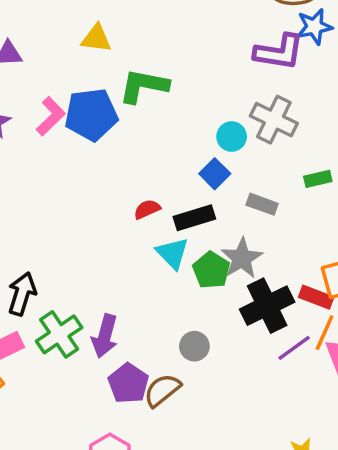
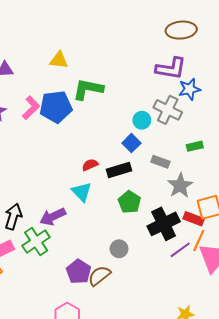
blue star: (314, 27) -> (189, 89), moved
cyan triangle: (172, 253) -> (82, 192), moved
gray star: (242, 258) -> (180, 186), moved
purple arrow: (105, 336) -> (53, 217), moved, turned 50

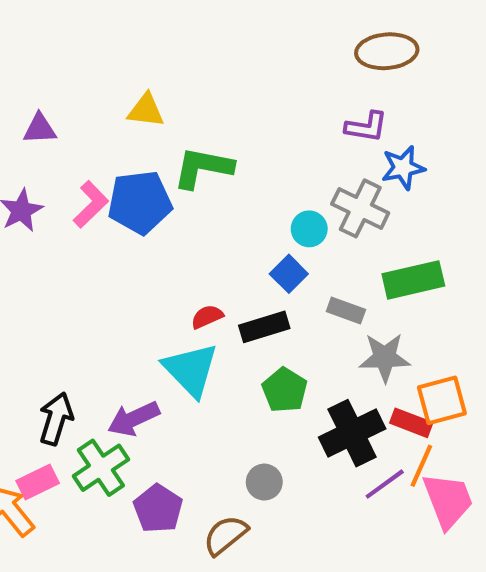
purple L-shape: (171, 68) -> (366, 127), size x0.7
green rectangle: (195, 146) -> (413, 280), size x1.8
gray star: (180, 186) -> (385, 358), turned 30
cyan triangle: (82, 192) -> (191, 370), size x1.4
purple pentagon: (79, 272) -> (158, 509), moved

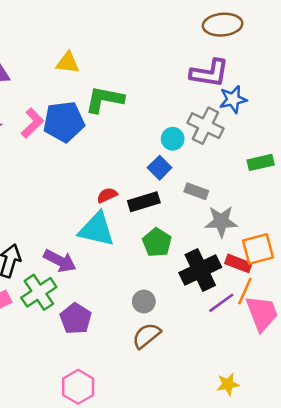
purple L-shape: (366, 127) -> (209, 73), size x1.4
green rectangle: (413, 280) -> (261, 162), moved, size x0.7
cyan triangle: (191, 370) -> (97, 229), turned -33
purple arrow: (134, 419) -> (60, 261), turned -128
brown semicircle: (225, 535) -> (146, 336), moved

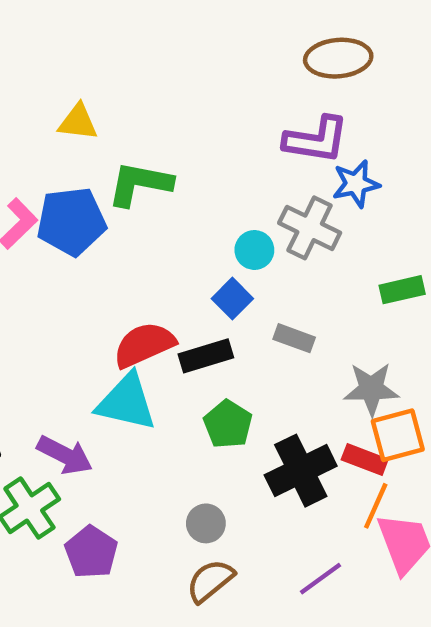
red semicircle: (107, 195) -> (144, 345), size x1.8
gray star: (221, 221) -> (371, 389), moved
purple line: (221, 303) -> (321, 579), moved

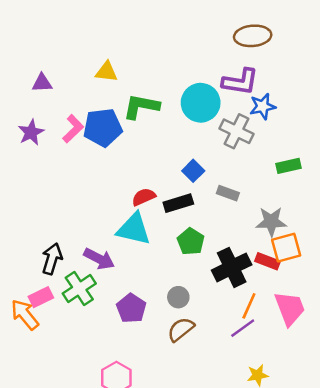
cyan circle: (254, 250) -> (201, 103), moved, size x1.8
red semicircle: (144, 345) -> (144, 197), size x0.7
orange line: (376, 506) -> (249, 306), moved
purple pentagon: (91, 552) -> (131, 308), moved

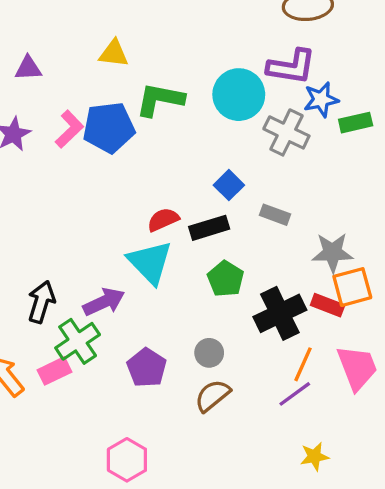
green rectangle: (289, 166) -> (356, 123), moved
cyan triangle: (134, 229) -> (150, 262), turned 33
purple arrow: (99, 259) -> (104, 302), turned -52
pink rectangle: (41, 297) -> (55, 371), moved

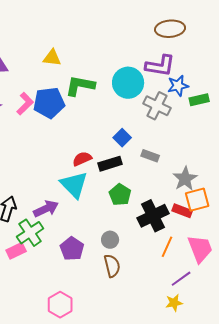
gray star: (333, 252) -> (185, 179), turned -30
purple line: (295, 394) -> (181, 279), moved
brown semicircle: (212, 396) -> (112, 266), turned 115

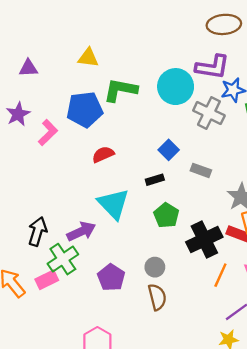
pink L-shape: (25, 104) -> (48, 133), moved
red semicircle: (82, 159) -> (103, 154), moved
black rectangle: (110, 164) -> (155, 180), size x0.7

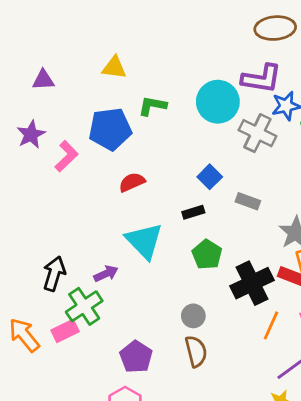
green L-shape: (120, 90) -> (152, 106), size x0.7
purple arrow: (81, 231) -> (106, 274), size x0.7
purple pentagon: (111, 277) -> (136, 357), moved

